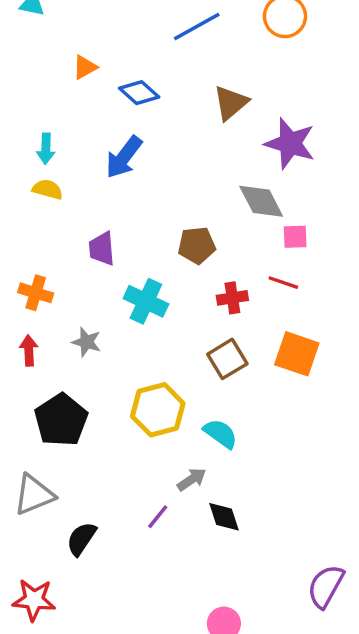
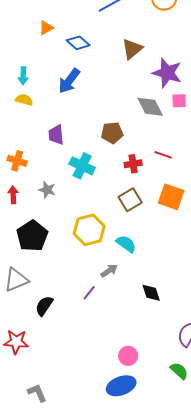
pink square: (295, 237) -> (179, 101), moved
black diamond: (224, 517) -> (151, 293), moved

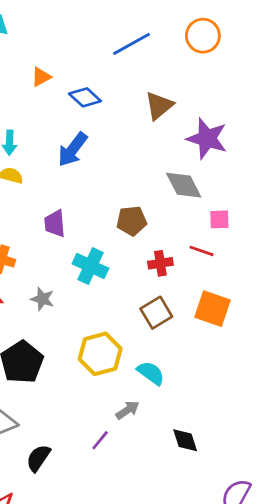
pink square: (179, 101) -> (219, 219), moved

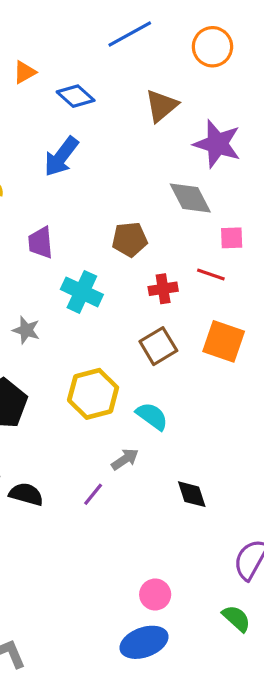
orange circle: (203, 36) -> (212, 47), moved
black semicircle: (38, 458) -> (26, 494), moved, turned 72

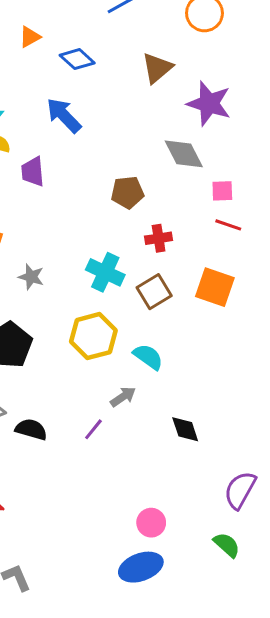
blue arrow: (61, 157) -> (64, 115), turned 99
purple trapezoid: (41, 243) -> (33, 172), moved
red line: (211, 274) -> (228, 225), moved
cyan cross: (82, 292) -> (105, 272), moved

